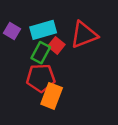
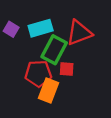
red square: (56, 45) -> (67, 69), moved, turned -35
green rectangle: (41, 53) -> (54, 50), moved, size x1.4

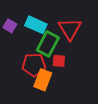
cyan rectangle: (41, 28) -> (36, 25), turned 40
red triangle: (79, 33) -> (70, 29), turned -40

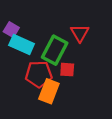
cyan rectangle: (36, 25) -> (22, 44), moved
red triangle: (70, 29) -> (80, 33), size x0.7

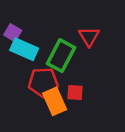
red square: (67, 70) -> (75, 92), moved
orange rectangle: (49, 91) -> (55, 101), turned -45

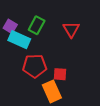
green rectangle: (61, 56) -> (37, 25), moved, size x0.7
orange rectangle: (55, 101) -> (52, 91), moved

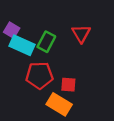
green rectangle: (37, 25) -> (46, 42), moved
orange rectangle: (52, 91) -> (59, 104), turned -35

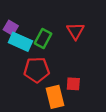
red square: (68, 85) -> (73, 84), moved
orange rectangle: (59, 104) -> (55, 97), turned 45

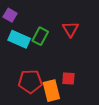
purple square: (11, 28) -> (10, 15), moved
red pentagon: (37, 70) -> (30, 82), moved

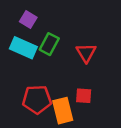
purple square: (10, 15) -> (28, 19), moved
red triangle: (70, 29) -> (86, 53), moved

